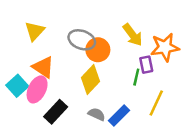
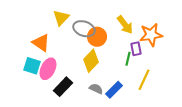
yellow triangle: (35, 31) -> (61, 18), moved
orange triangle: (43, 67) -> (41, 43), moved
cyan square: (17, 86) -> (32, 66), turned -30

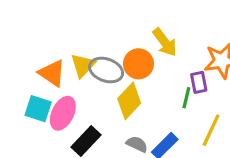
yellow triangle: (61, 18) -> (83, 65), moved
yellow arrow: (125, 25) -> (165, 42), moved
gray ellipse: (84, 29) -> (106, 70), moved

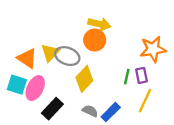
yellow arrow: (165, 42) -> (99, 24), moved, turned -40
orange circle: (138, 64) -> (95, 40), moved
purple rectangle: (199, 82) -> (142, 75), moved

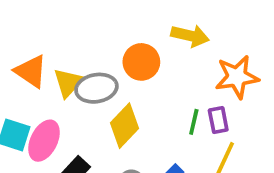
yellow arrow: (99, 24) -> (190, 36), moved
gray ellipse: (67, 56) -> (96, 88), turned -30
orange triangle: (27, 58) -> (31, 71), moved

